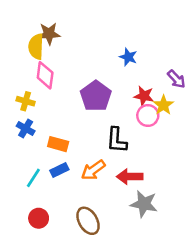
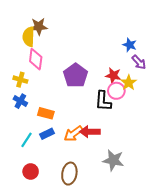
blue star: (128, 57) -> (130, 45), moved
black L-shape: (117, 140) -> (103, 101), moved
red arrow: (130, 177) -> (90, 132), moved
brown ellipse: (88, 221) -> (69, 174), turned 40

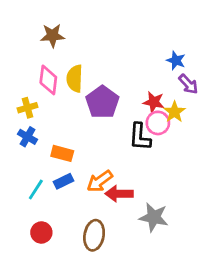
yellow semicircle: (29, 37) -> (75, 79), moved
yellow cross: (20, 80) -> (27, 108), turned -32
red arrow: (90, 132) -> (119, 194), moved

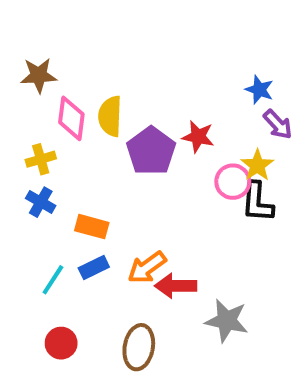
brown star: (52, 36) -> (39, 75), moved
red star: (154, 102) -> (198, 137), moved
black L-shape: (140, 137) -> (257, 202), moved

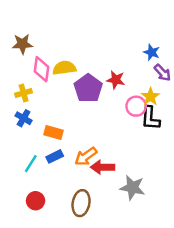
yellow semicircle: (110, 116) -> (64, 68), turned 80

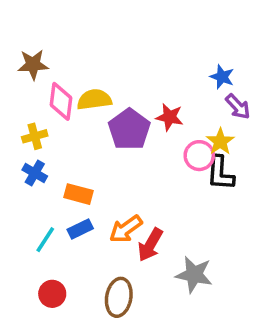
red arrow: (103, 167) -> (150, 245), turned -60

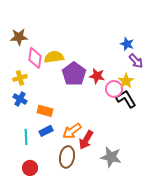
red star: (170, 117) -> (97, 76), moved
black L-shape: (220, 173) -> (126, 99), turned 145
cyan line: (45, 240) -> (26, 137), turned -35
brown ellipse: (119, 297) -> (67, 157), moved

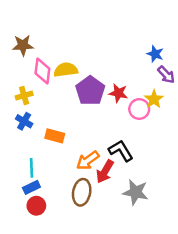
black L-shape: (126, 99) -> (121, 151), moved
blue rectangle: (46, 131) -> (31, 187), moved

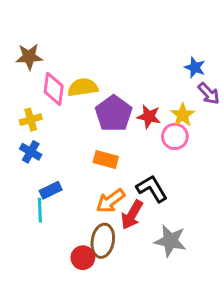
yellow star: (154, 99) -> (183, 115), moved
orange rectangle: (55, 136) -> (106, 159), moved
blue rectangle: (31, 187) -> (51, 190), moved
red circle: (36, 206) -> (83, 258), moved

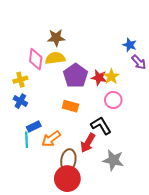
brown star: (29, 57) -> (56, 38), moved
yellow star: (183, 115) -> (111, 77), moved
pink circle: (175, 136) -> (113, 100), moved
orange arrow: (110, 201) -> (51, 139), moved
red circle: (83, 258) -> (67, 179), moved, size x1.6

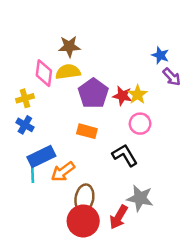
blue rectangle: (34, 127) -> (41, 156), size x1.5
red arrow: (88, 143) -> (119, 217), moved

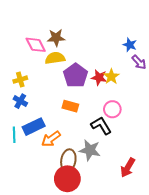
pink diamond: (44, 73) -> (36, 45), moved, turned -35
pink circle: (140, 124) -> (112, 109), moved
cyan line: (33, 173) -> (14, 135), moved
gray star: (140, 198) -> (90, 150), moved
red arrow: (119, 217) -> (128, 168), moved

